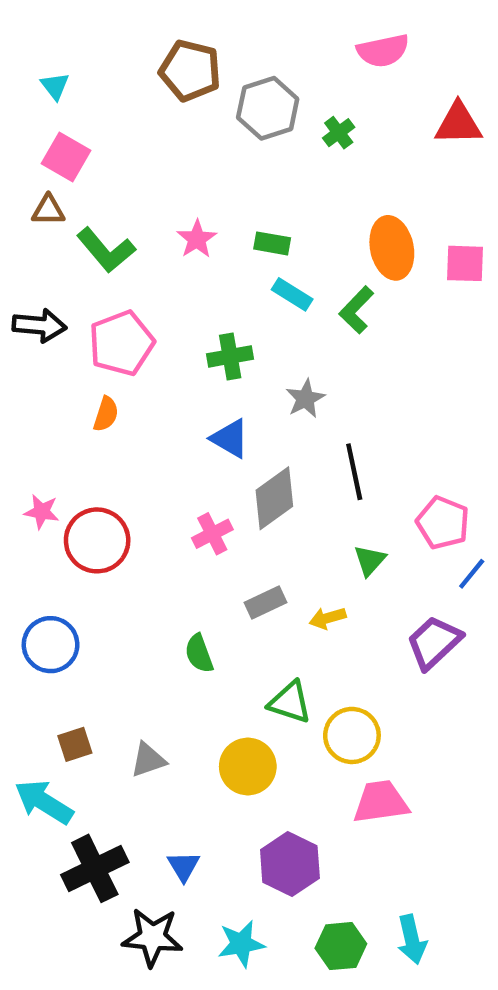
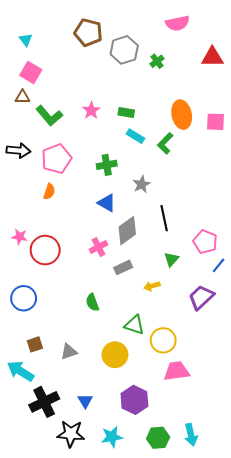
gray rectangle: (266, 602) -> (123, 267), moved

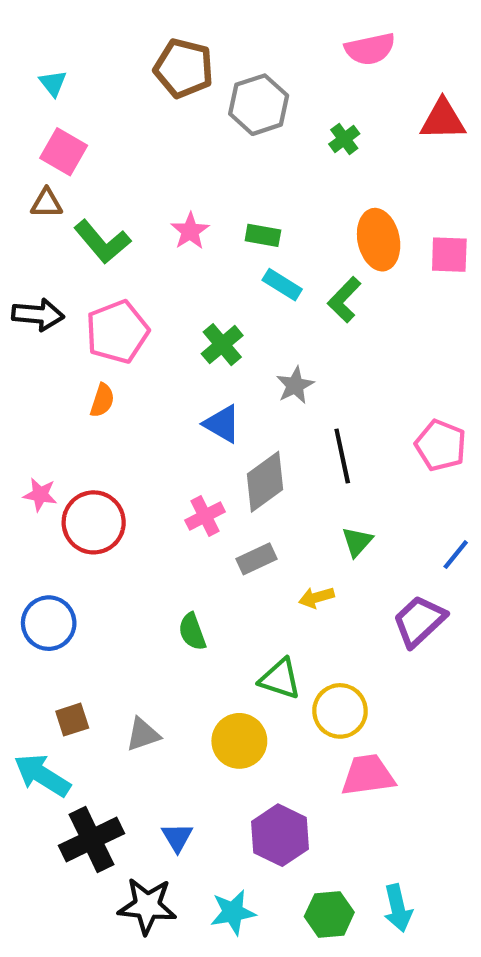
green cross: (157, 61) -> (344, 139), moved
green cross: (107, 165) -> (222, 345), turned -30
pink pentagon: (205, 242) -> (441, 445), moved

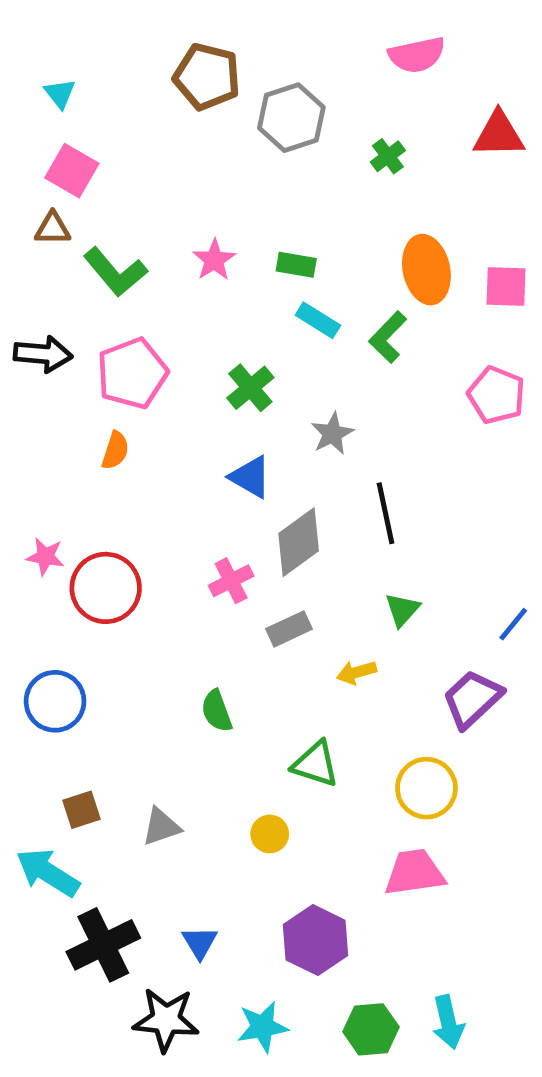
pink pentagon: (441, 445) -> (496, 395), moved
yellow circle: (340, 711) -> (426, 788), moved
yellow circle: (239, 741) -> (270, 834), size x0.6

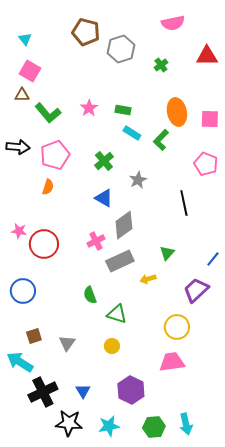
black line: (385, 513) -> (184, 203), moved
gray rectangle: (289, 629) -> (120, 261), size x1.5
green triangle: (315, 764) -> (117, 314), moved
gray triangle: (161, 827) -> (67, 343), turned -36

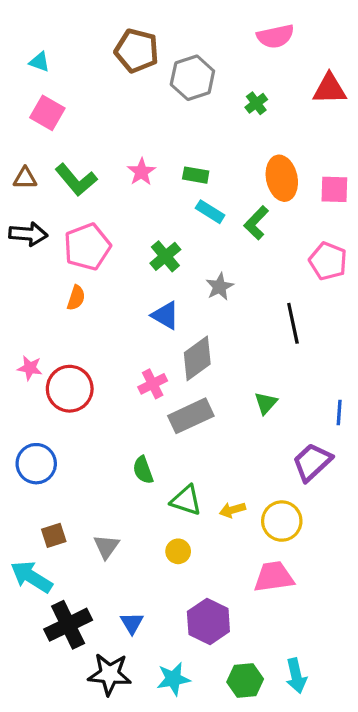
cyan triangle: (25, 39) -> (39, 62), turned -32
brown triangle: (22, 95) -> (25, 178), moved
blue line: (213, 259) -> (339, 413), turned -35
yellow arrow: (148, 279) -> (232, 510), moved

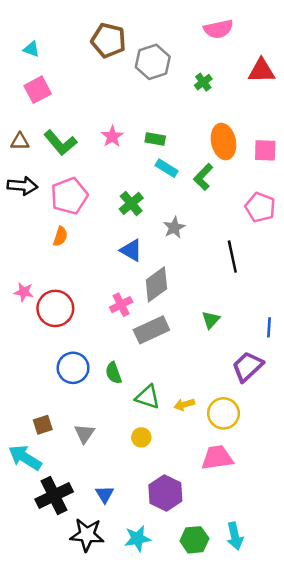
pink square: (47, 113) -> (38, 90), turned 32
blue circle: (36, 464) -> (73, 368), moved

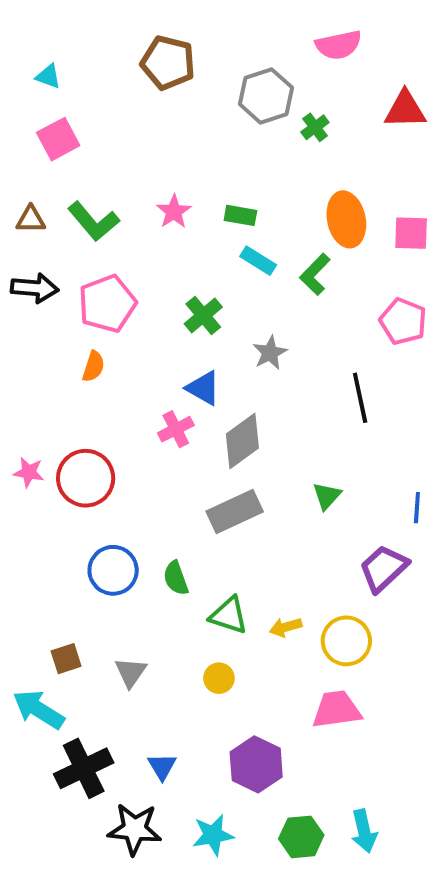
gray hexagon: (153, 62) -> (266, 96), moved
pink star: (24, 292) -> (29, 472), moved
pink cross: (121, 305) -> (176, 429), moved

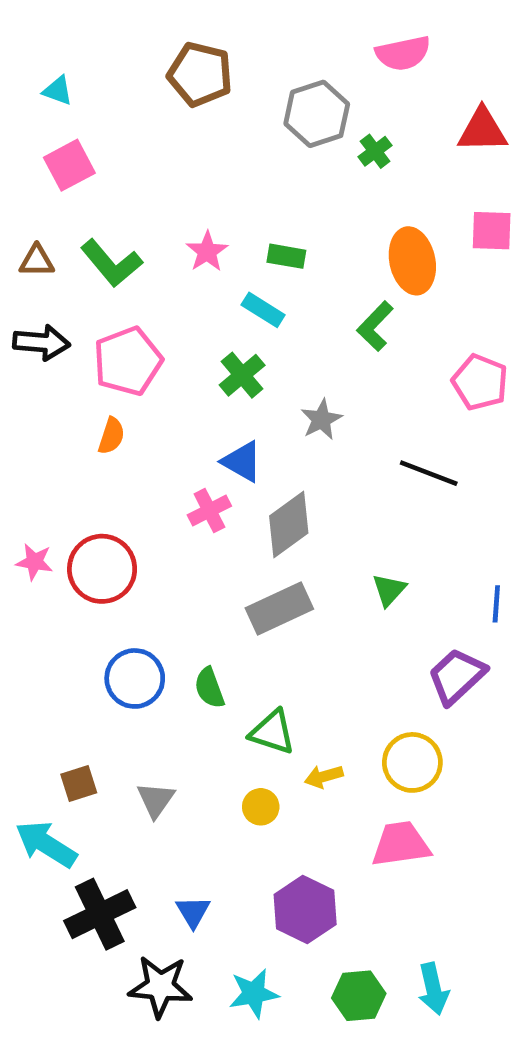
pink square: (411, 233) -> (492, 231), moved
cyan rectangle: (258, 261) -> (263, 310), moved
black line: (360, 398) -> (429, 473), turned -57
yellow arrow: (286, 627) -> (324, 776), moved

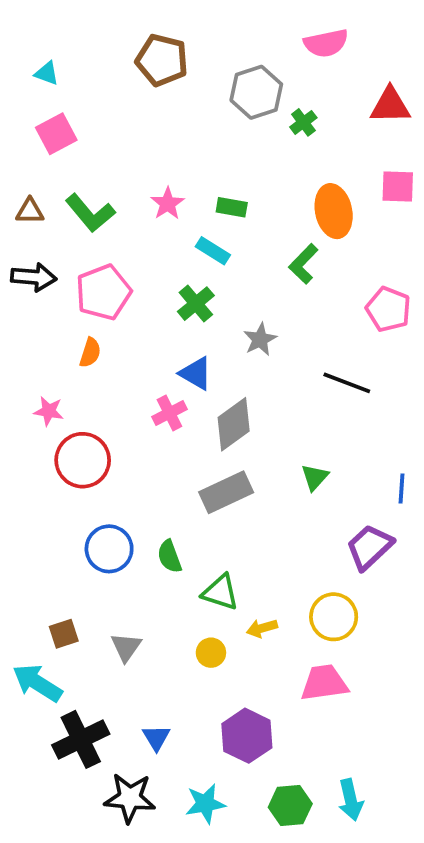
pink star: (34, 562) -> (49, 411), moved

